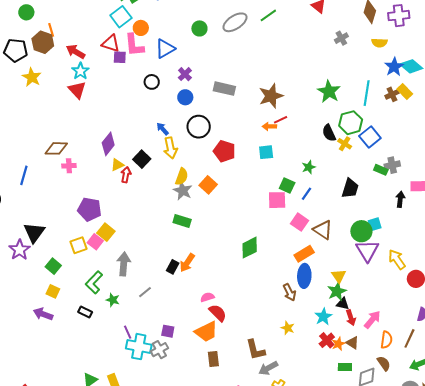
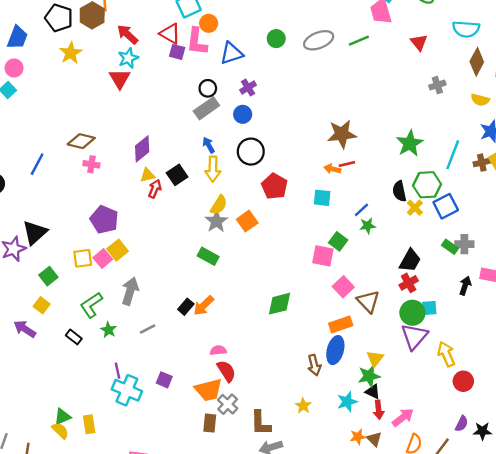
gray rectangle: (224, 89) -> (206, 108), moved, turned -60
blue line: (306, 194) -> (361, 210), moved
red cross: (327, 340) -> (409, 283), moved
gray cross: (159, 350) -> (228, 404), moved, turned -30

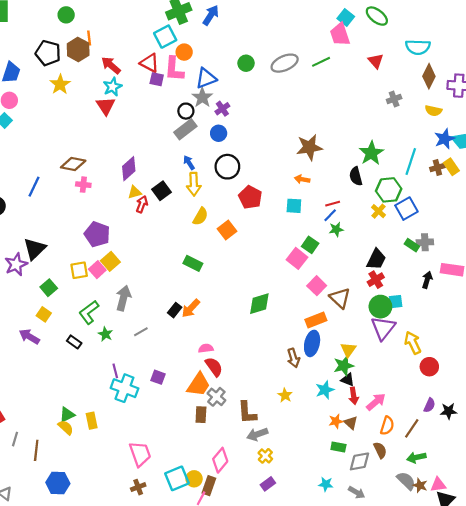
red line: (347, 164) -> (333, 204), moved
black semicircle: (399, 191) -> (356, 176), moved
gray star: (216, 221) -> (202, 98), moved
pink square: (323, 256) -> (297, 258), turned 30
orange trapezoid: (208, 390) -> (199, 385), turned -40

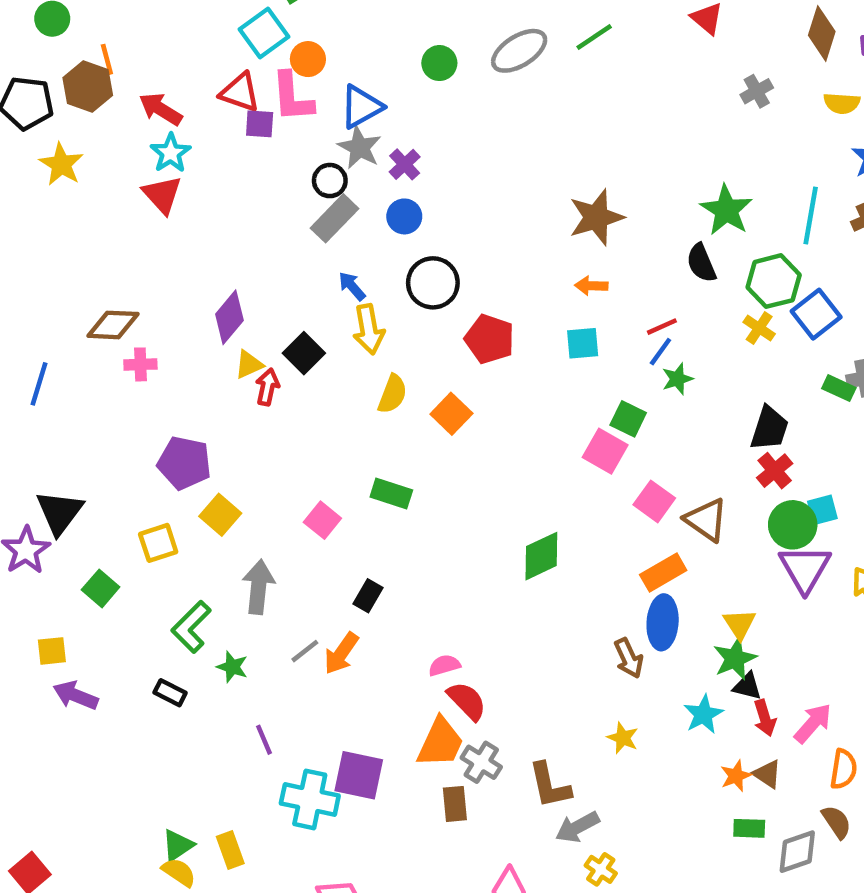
pink square: (97, 270) -> (322, 520), moved
orange arrow: (191, 308) -> (341, 653), moved
yellow square: (44, 314) -> (52, 651), moved, turned -32
purple square: (158, 377) -> (359, 775), moved, size x1.6
cyan cross: (124, 388) -> (310, 799), moved

